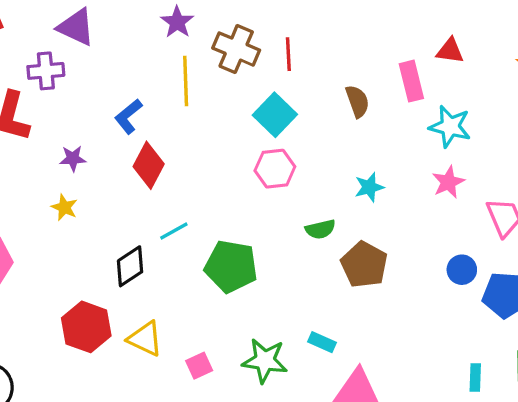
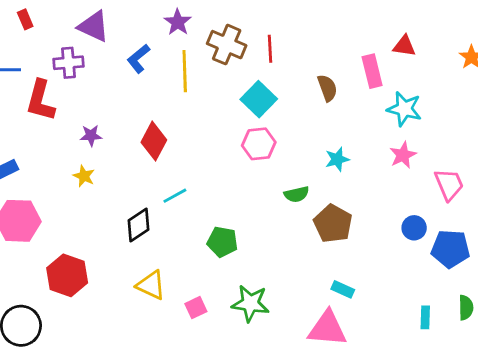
blue L-shape: (128, 116) -> (138, 59), moved
green pentagon: (231, 266) -> (222, 242), moved, size x0.7
red hexagon: (86, 327) -> (67, 275), moved
cyan rectangle: (322, 342) -> (343, 289), moved

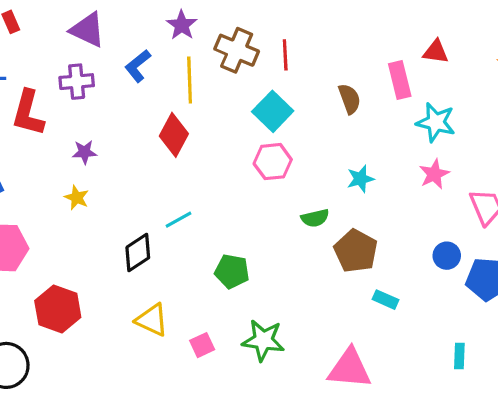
purple cross: (69, 63) -> (77, 82), moved
red diamond: (154, 141) -> (174, 135), moved
cyan rectangle: (343, 289) -> (386, 300), moved

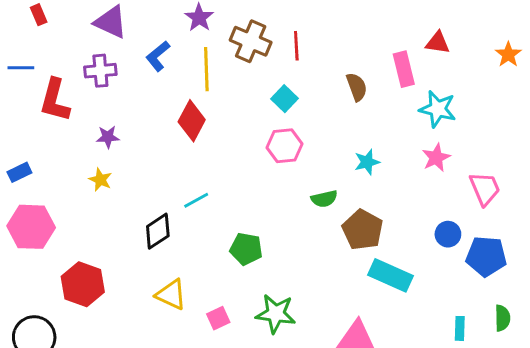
cyan square: (273, 111) -> (284, 99), size x0.7
cyan rectangle: (386, 300) -> (391, 275), size x1.8

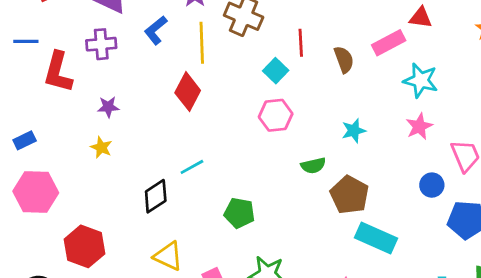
red line: (296, 46) -> (301, 43), moved
pink rectangle: (404, 69) -> (389, 43), turned 76
blue circle: (448, 234) -> (432, 185), moved

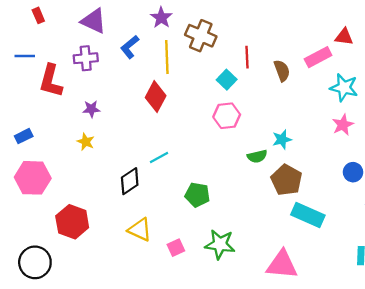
cyan star: (354, 131) -> (282, 139), moved

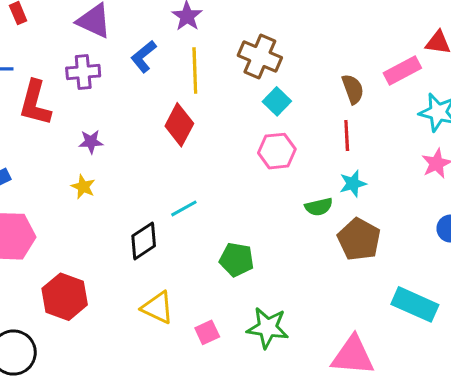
brown cross: (201, 36) -> (260, 57), moved
red line: (247, 57) -> (347, 136), moved
cyan rectangle: (308, 215) -> (415, 304), moved

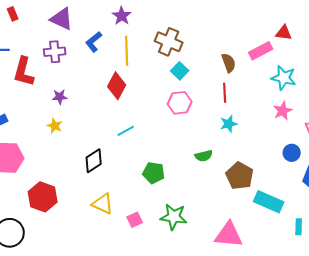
green semicircle: (319, 207) -> (204, 156), moved
cyan line: (184, 208) -> (126, 131), moved
brown pentagon: (359, 239) -> (240, 176), moved

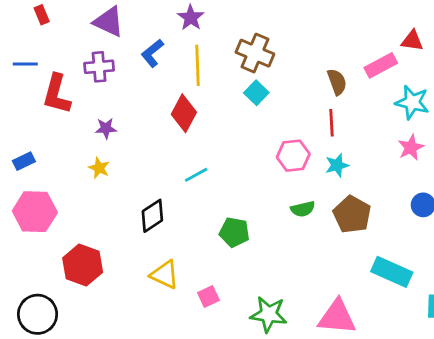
cyan square: (180, 71) -> (256, 93), moved
pink hexagon: (180, 103) -> (293, 156), moved
brown pentagon: (240, 176) -> (352, 214), moved
green star: (174, 217) -> (269, 314), moved

